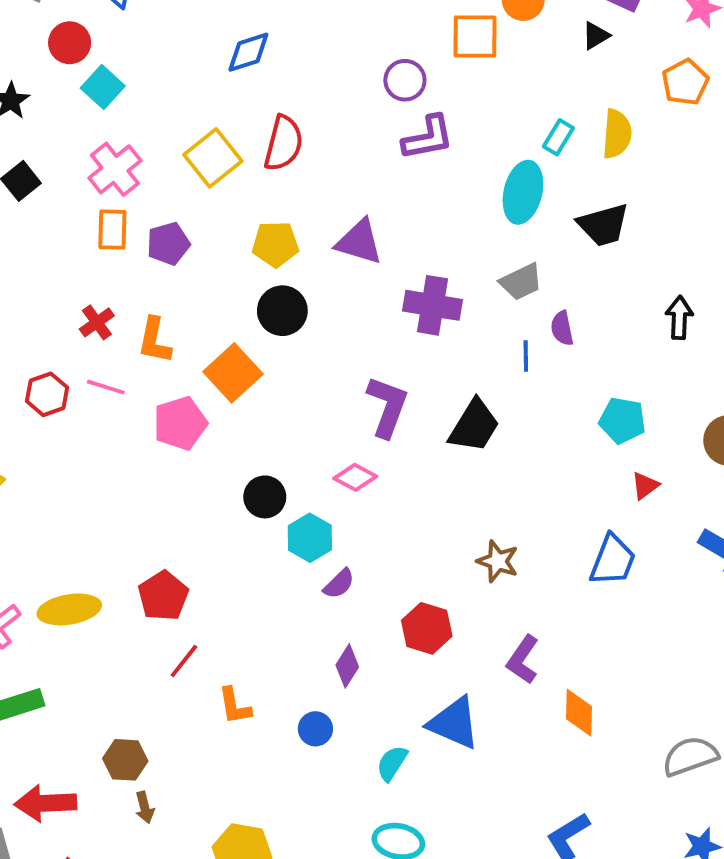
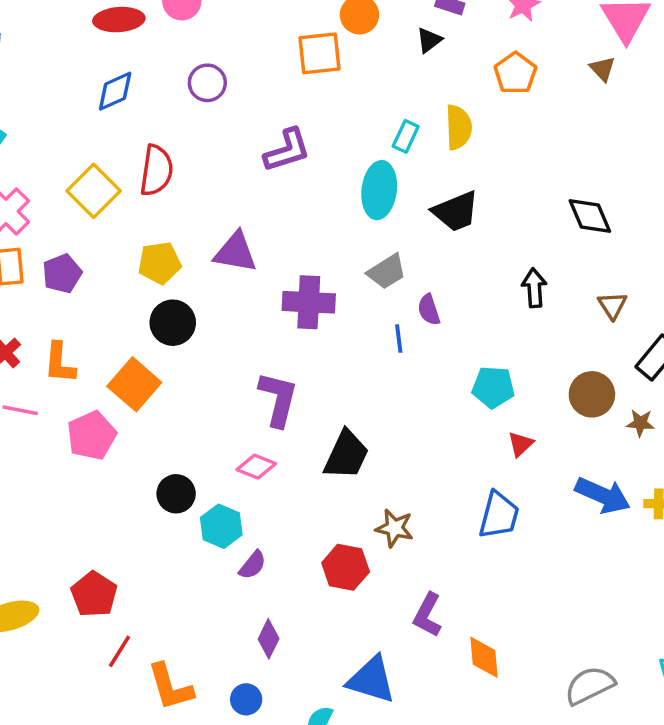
purple circle: (405, 80) -> (207, 83), moved
black trapezoid: (474, 426) -> (346, 455), moved
red hexagon: (427, 628) -> (346, 567), moved
orange L-shape: (235, 706) -> (170, 687), size x1.4

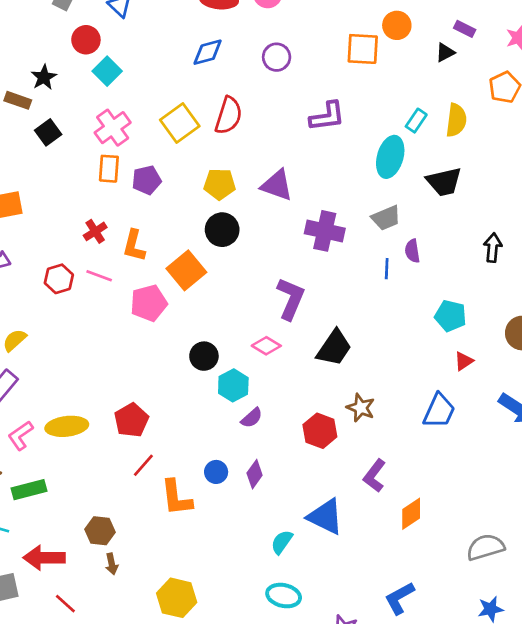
orange diamond: (484, 657) -> (411, 514), turned 52
blue circle: (246, 699) -> (216, 472), moved

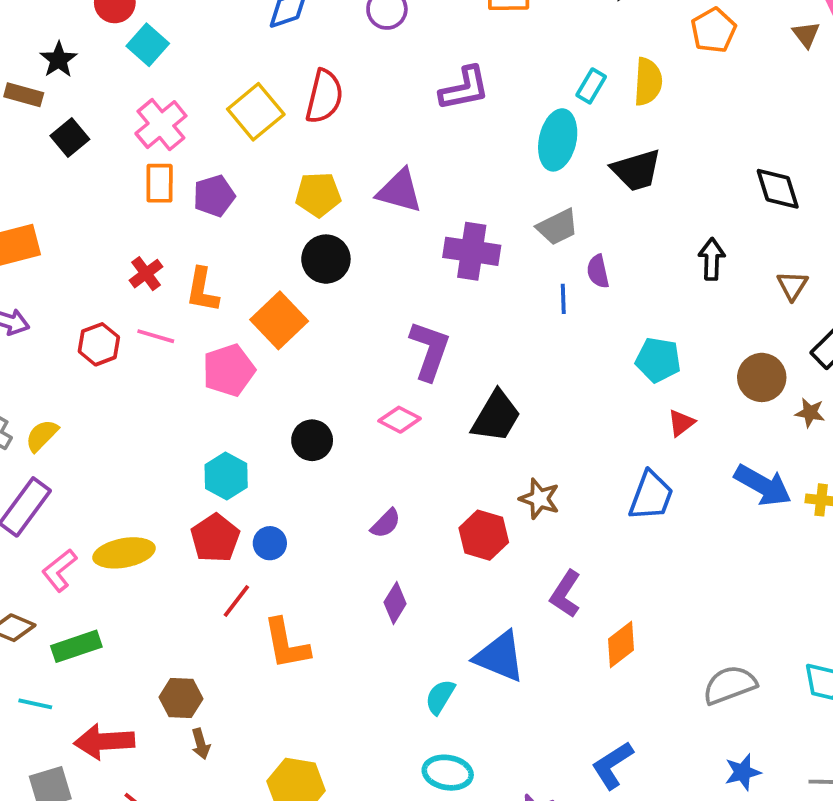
cyan hexagon: (233, 385) -> (226, 476), moved
blue circle: (216, 472) -> (270, 543), moved

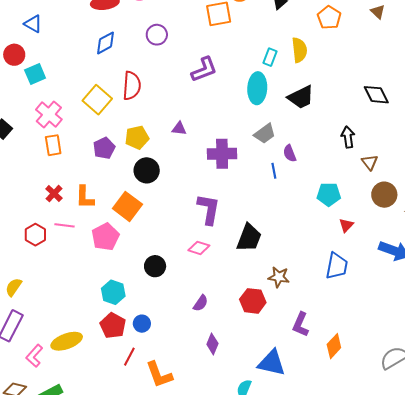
cyan square: (148, 45) -> (35, 74), turned 35
purple triangle: (399, 191) -> (179, 128), size x0.6
purple pentagon: (214, 196) -> (104, 148), moved
brown triangle: (792, 286) -> (370, 162), moved

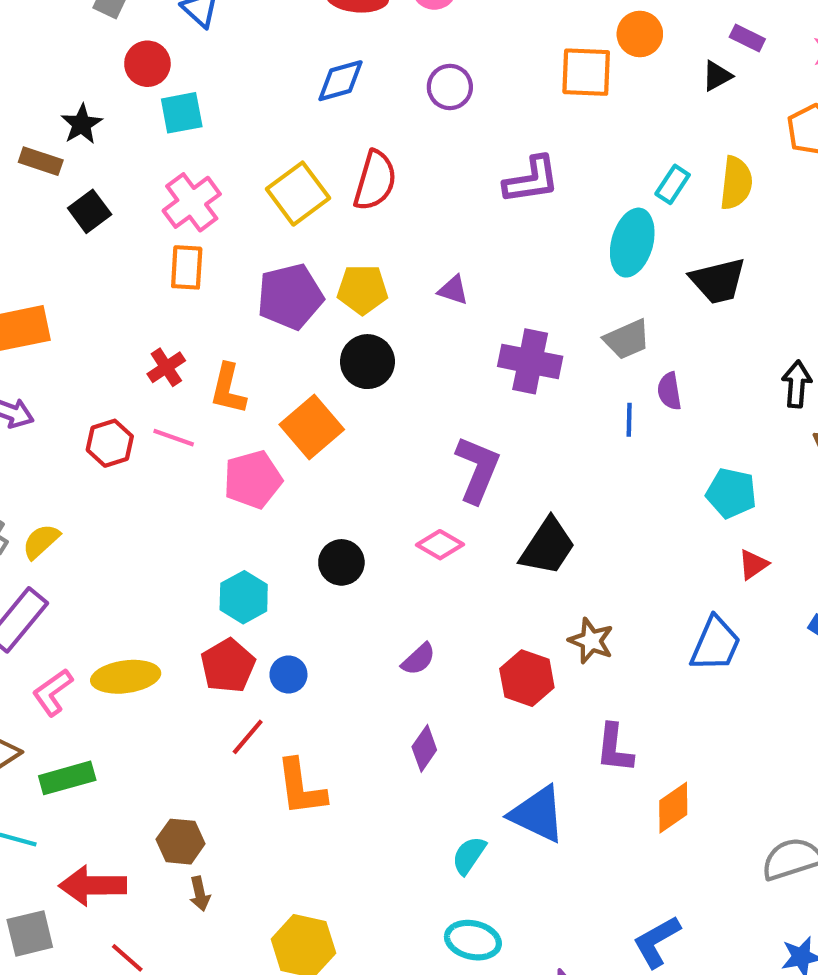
purple pentagon: (104, 148) -> (290, 297), size x1.4
purple L-shape: (301, 324) -> (614, 748), turned -30

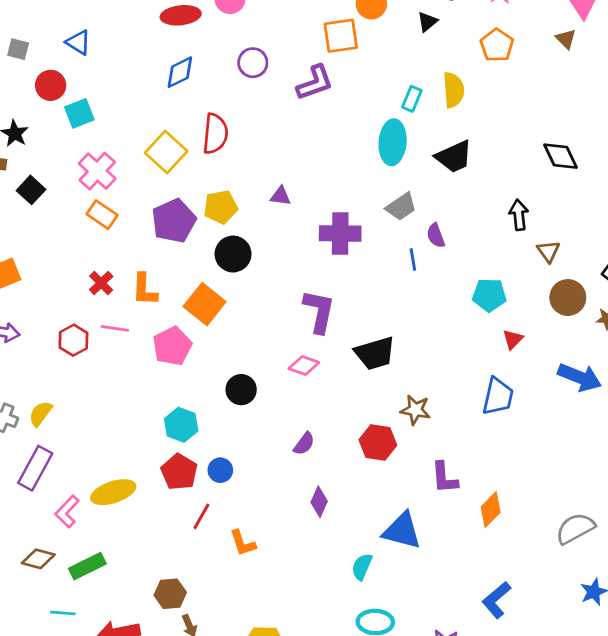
purple L-shape: (531, 180) -> (315, 83), moved
orange rectangle: (187, 267) -> (102, 215), turned -48
black trapezoid: (548, 547) -> (375, 353), turned 51
orange L-shape: (301, 787) -> (243, 543), size x0.7

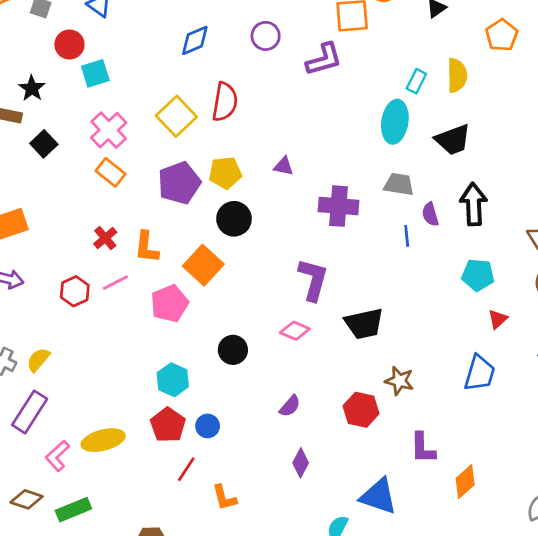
gray trapezoid: (401, 207) -> (399, 184), turned -140
black arrow: (519, 215) -> (474, 204), moved, size x1.4
pink line: (115, 328) -> (115, 283), turned -40

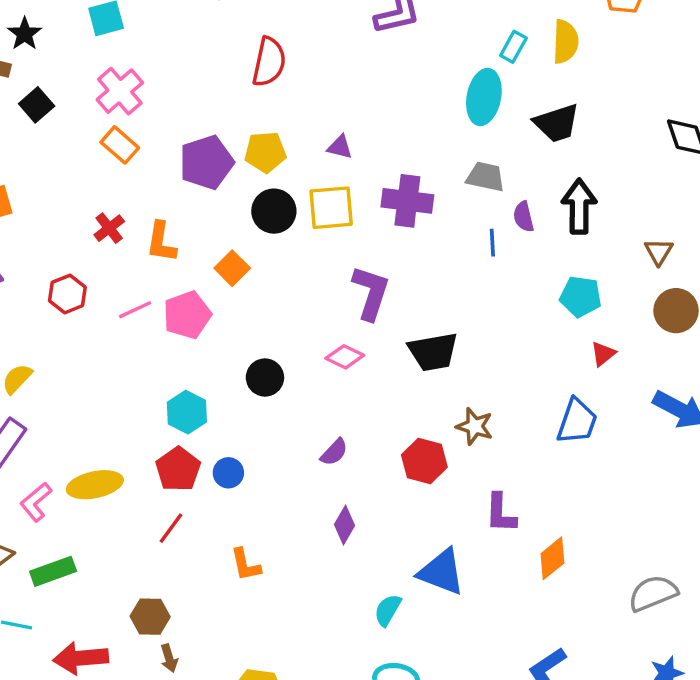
yellow square: (176, 116) -> (331, 208), moved, turned 36
orange square: (203, 265) -> (232, 268), size x0.7
pink line: (115, 283) -> (135, 310), moved
red line: (186, 469) -> (171, 528), moved

